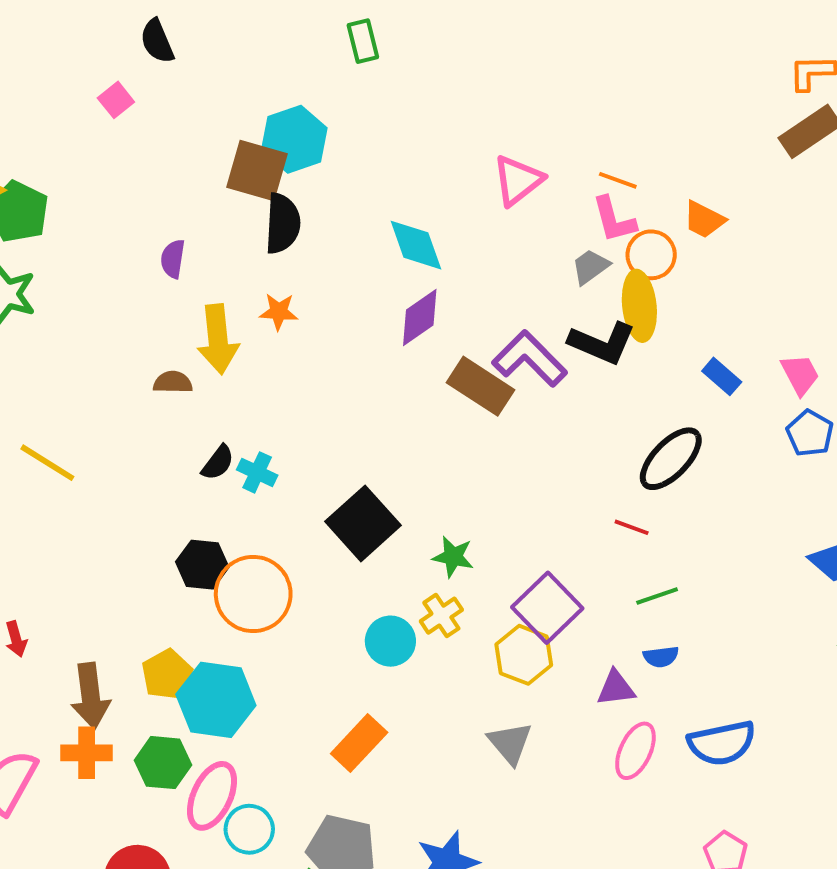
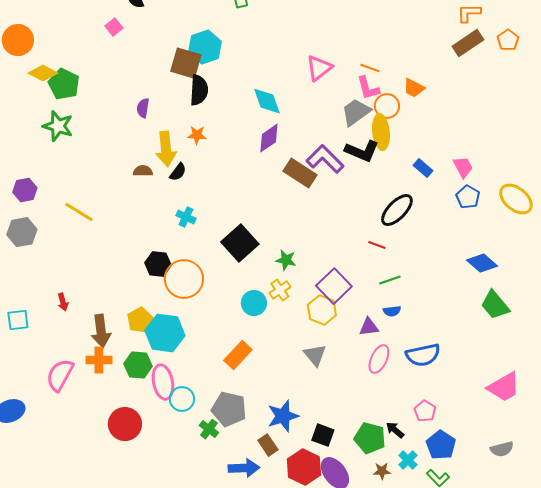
gray trapezoid: (590, 267) -> (356, 112), size x1.5
black semicircle: (218, 463) -> (178, 172), moved
pink ellipse: (212, 796) -> (163, 382), turned -36

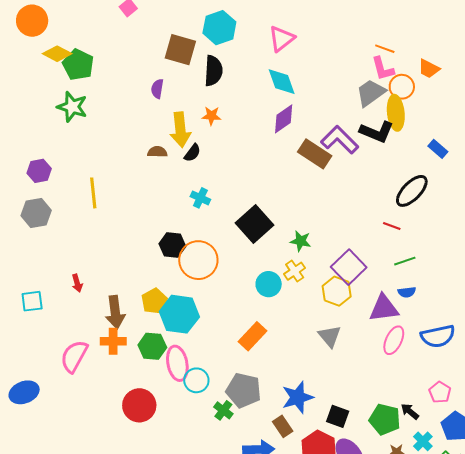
brown square: (186, 63) -> (180, 50), moved
pink triangle: (319, 68) -> (282, 39), moved
yellow line: (79, 212) -> (93, 193), turned 52
purple triangle: (369, 327) -> (384, 308), size x1.5

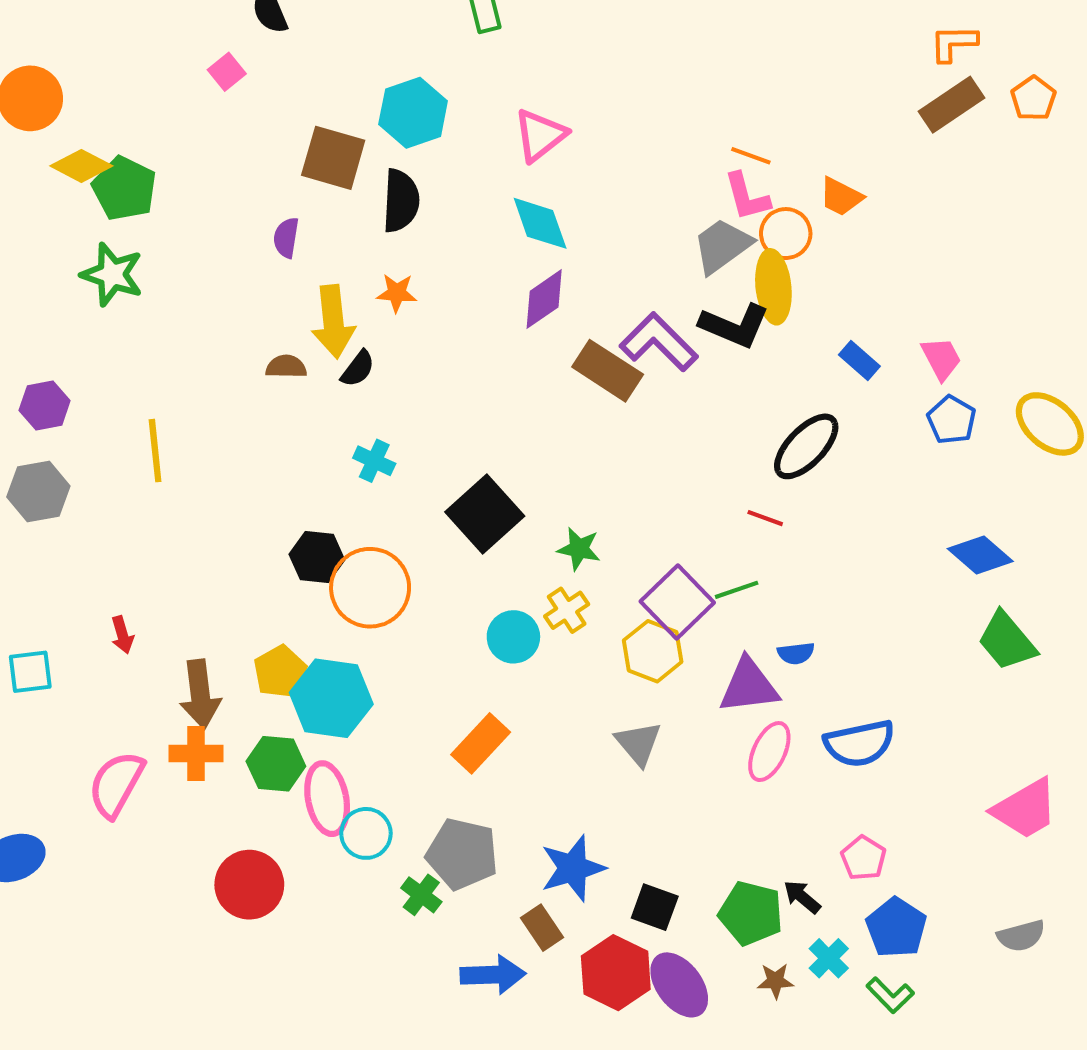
green line: (405, 261) -> (737, 590), moved

